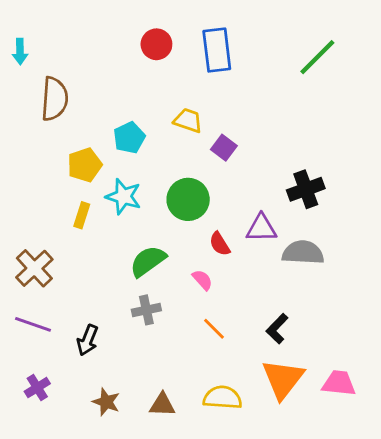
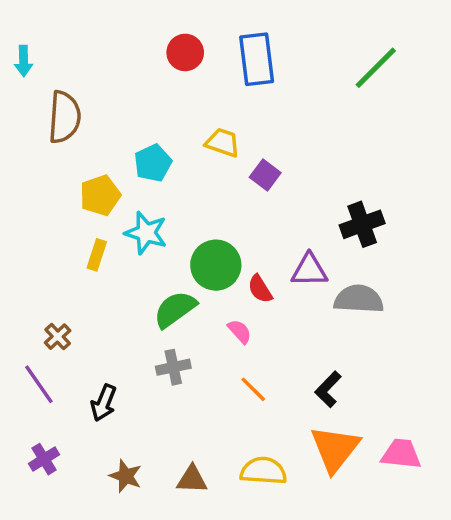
green circle: (188, 199) -> (216, 265), moved
brown cross: (34, 268) -> (58, 337), moved, size x0.6
purple line: (33, 324) -> (39, 384), turned 36

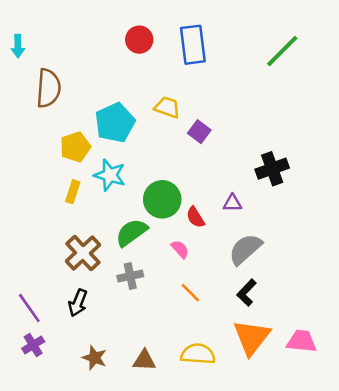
cyan pentagon: (153, 163) -> (115, 123), size x1.4
purple triangle: (309, 270) -> (233, 203), size x0.7
gray semicircle: (359, 299) -> (245, 249), moved, turned -45
brown cross: (58, 337) -> (83, 253), moved, size x1.8
purple line: (39, 384) -> (29, 308), moved

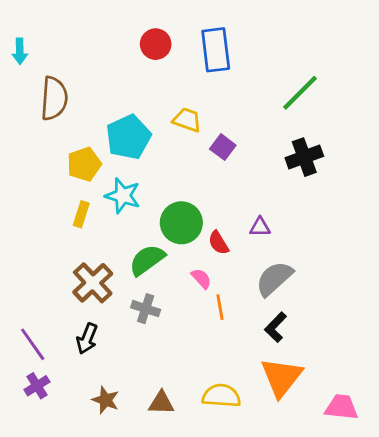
green line: (282, 51) -> (300, 93), moved
black cross: (272, 169) -> (304, 157), moved
gray cross: (130, 276) -> (146, 309), turned 30
orange line: (190, 293) -> (220, 307), moved, turned 35
pink trapezoid: (302, 341) -> (341, 407), moved

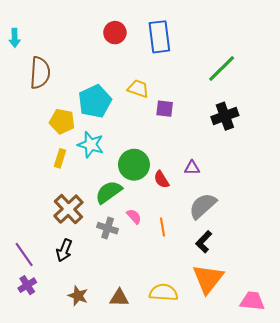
purple square: (223, 147) -> (165, 109), turned -30
yellow pentagon: (84, 164) -> (62, 121), turned 30
pink semicircle: (201, 279) -> (134, 216), moved

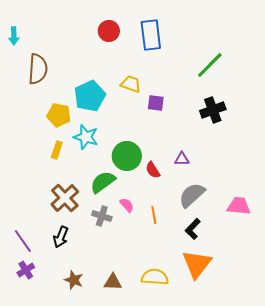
pink trapezoid: (252, 301) -> (239, 206), moved

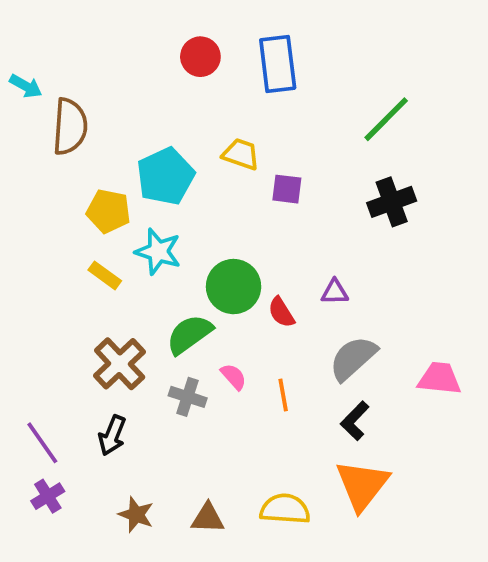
cyan arrow: (14, 36) -> (26, 86), moved, turned -60
yellow rectangle: (57, 150) -> (105, 275), turned -72

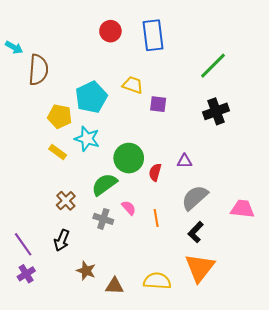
red semicircle: (281, 312) -> (155, 172), turned 48
brown cross: (120, 364) -> (66, 201), size x0.7
brown star: (136, 515) -> (86, 271), moved

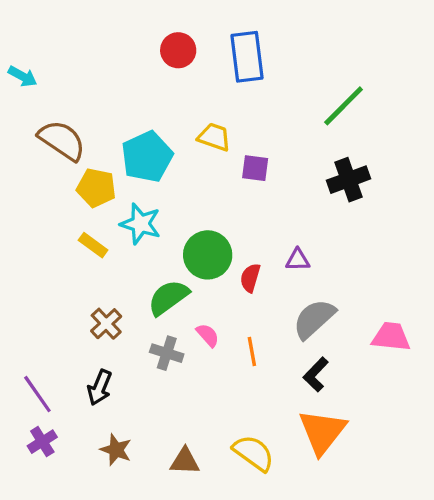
brown semicircle: (38, 70) -> (62, 140), moved, turned -60
brown star: (86, 271) -> (116, 450), moved
yellow semicircle: (157, 281) -> (254, 453), turned 32

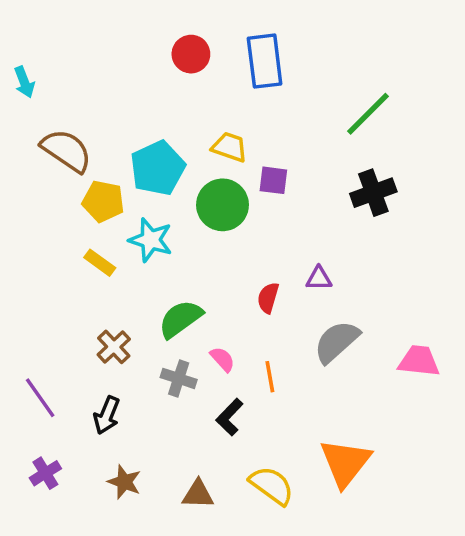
cyan arrow: (23, 76) -> (24, 82), turned 40
green circle: (208, 255) -> (223, 205), moved
black L-shape: (316, 374) -> (230, 417), moved
purple line: (37, 394) -> (40, 398), moved

